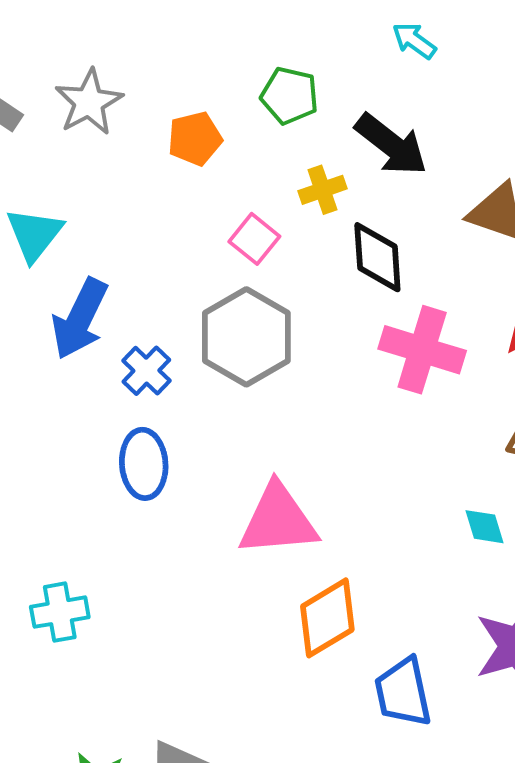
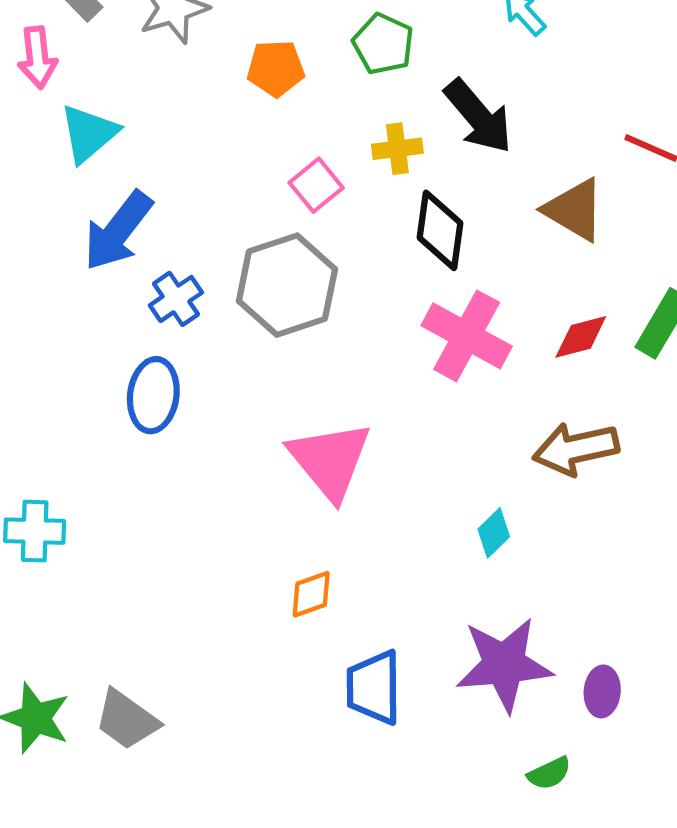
pink triangle: (278, 520) -> (330, 460), moved, turned 44
cyan diamond: (484, 527) -> (494, 533), turned 51
orange diamond: (327, 618) -> (311, 594), size x0.6

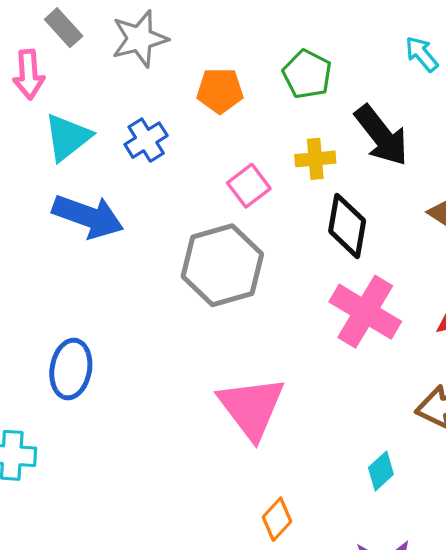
blue arrow: (118, 231) -> (88, 216), turned -110
blue cross: (176, 299) -> (146, 140), moved
blue ellipse: (153, 395) -> (71, 369), moved
orange diamond: (311, 594) -> (277, 519), moved, turned -30

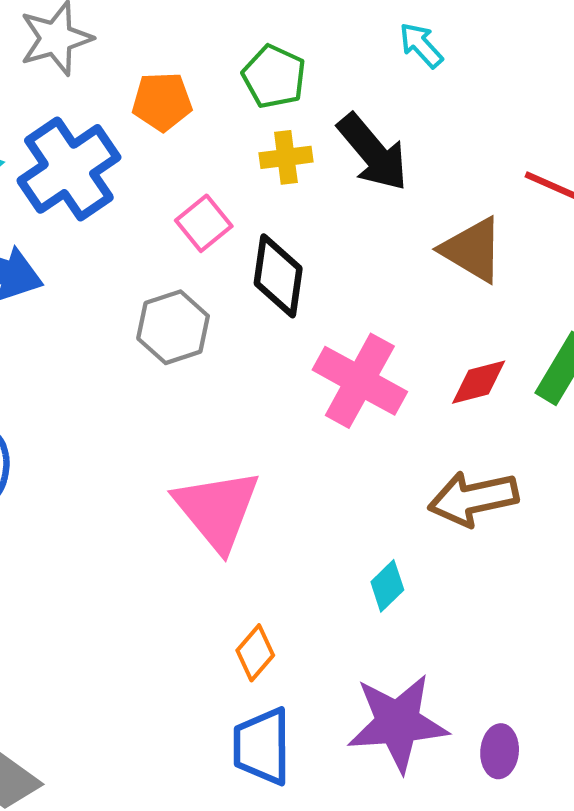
blue cross: (146, 140) -> (69, 169), size x1.8
yellow cross: (315, 159) -> (286, 157), moved
black diamond: (347, 226) -> (278, 276), moved
gray hexagon: (222, 265) -> (173, 327), size x0.7

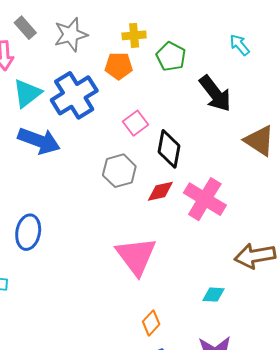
yellow cross: (286, 157) -> (134, 35), moved
red diamond: (479, 382) -> (160, 191), moved
cyan diamond: (387, 586) -> (214, 295), turned 45

